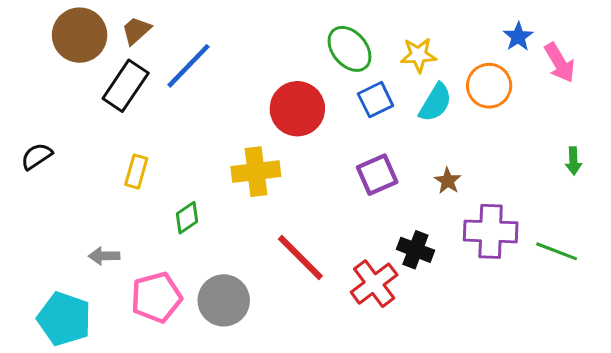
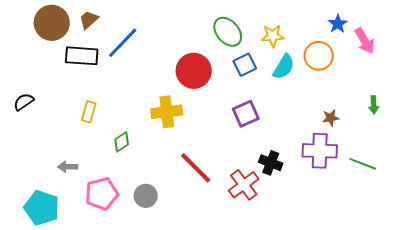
black rectangle: (126, 86) -> (82, 56), turned 60
brown star: (448, 181) -> (331, 118), moved, turned 30
gray circle: (224, 300) -> (146, 196), size x0.7

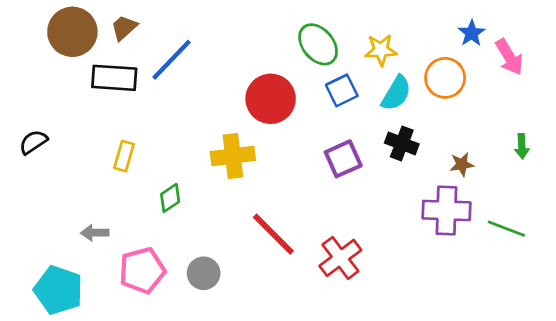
black cross: (271, 163) -> (402, 143), moved

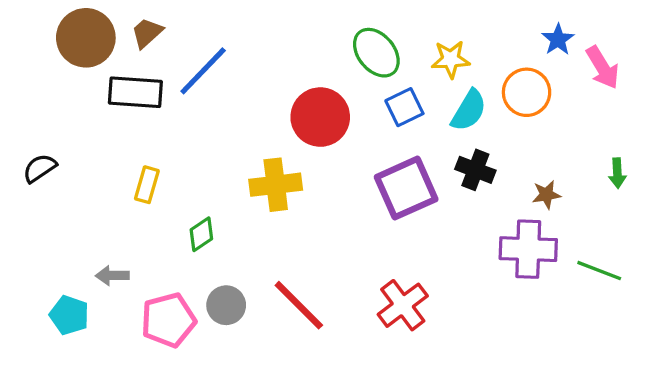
purple square: (343, 159) -> (406, 188), size x1.4
red line: (273, 234) -> (299, 305), moved
gray circle: (204, 273) -> (226, 305), moved
cyan pentagon: (58, 290) -> (69, 315), moved, size x0.7

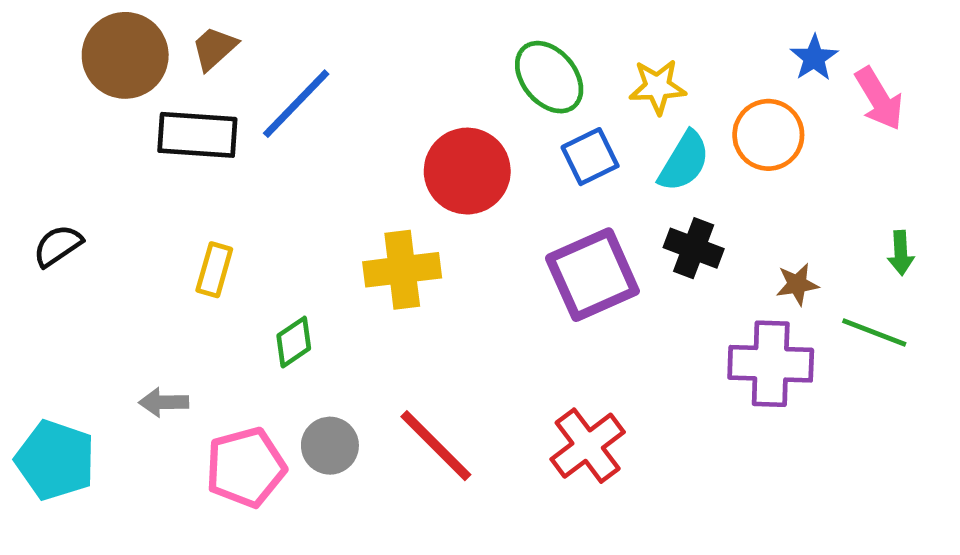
green line: (599, 271) -> (874, 332), moved
cyan pentagon: (69, 315) -> (55, 460), moved, size x1.4

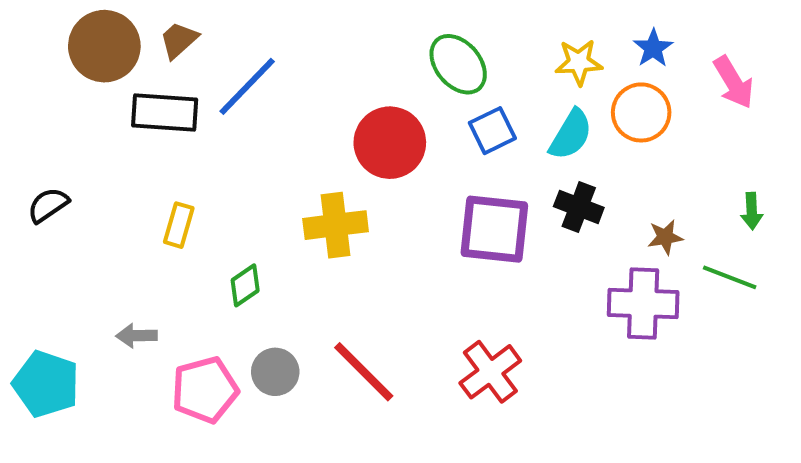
blue star: (814, 58) -> (653, 48), moved
yellow star: (658, 87) -> (579, 62), moved
purple square: (592, 275) -> (494, 229), turned 30

